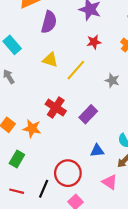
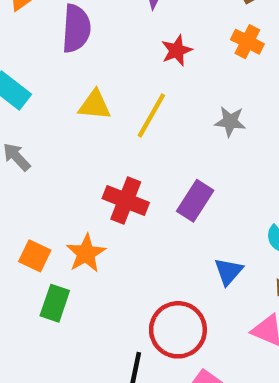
orange star: (32, 129) -> (86, 253), turned -30
blue triangle: (97, 151) -> (228, 271), turned -32
green rectangle: (17, 159) -> (55, 303), moved

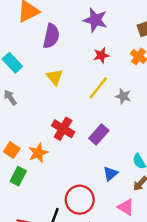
yellow triangle: (95, 105) -> (55, 77), turned 36
yellow line: (151, 115) -> (98, 88), moved

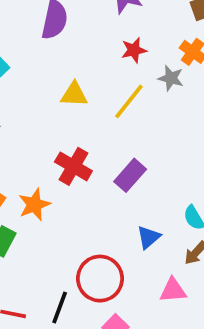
yellow triangle: (55, 77) -> (74, 95), moved, turned -48
gray star: (123, 96) -> (171, 78), moved
pink triangle: (126, 207) -> (173, 290), turned -36

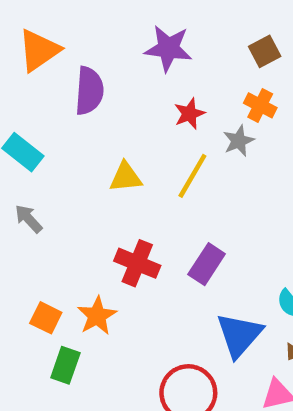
gray star: (171, 78) -> (239, 141), turned -30
blue triangle: (149, 237) -> (239, 335), size x1.6

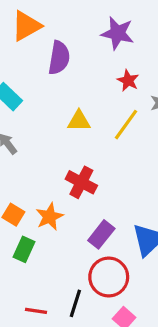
red star: (189, 114) -> (128, 81), turned -30
purple rectangle: (207, 264) -> (101, 234), moved

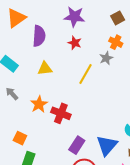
red star: (128, 81) -> (75, 43), moved
yellow triangle: (79, 121) -> (45, 69), moved
orange star: (50, 217) -> (39, 104), moved

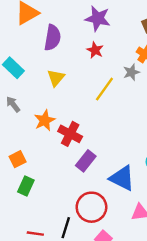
yellow triangle: (45, 69) -> (56, 78), turned -49
orange square: (20, 138) -> (18, 159), turned 32
purple rectangle: (77, 145) -> (86, 161), moved
blue triangle: (107, 145) -> (122, 178), turned -50

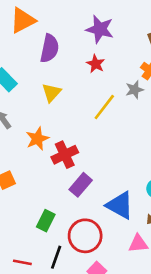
red cross: (70, 134) -> (65, 155), turned 35
green rectangle: (26, 186) -> (46, 221), moved

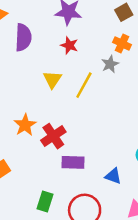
yellow triangle: (52, 93) -> (52, 79), moved
purple rectangle: (81, 185) -> (73, 162), turned 60
blue triangle: (120, 205) -> (113, 176), size x0.6

